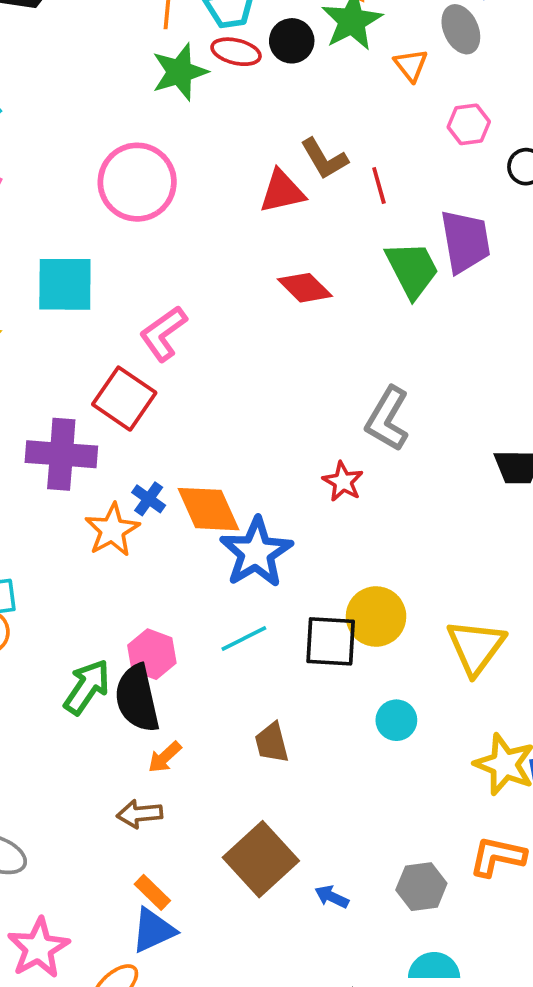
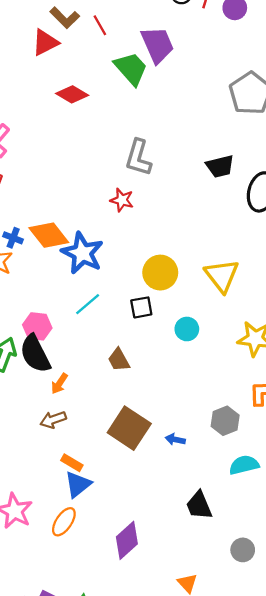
black square: (331, 641) -> (141, 307), moved, size x0.7

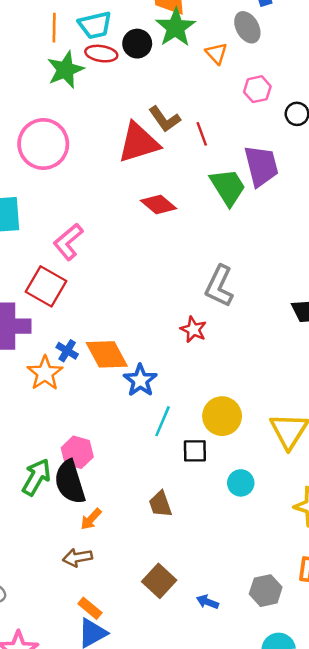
red triangle: (45, 42) -> (139, 143), size x1.4
blue star: (82, 253) -> (140, 380), size x0.7
cyan line: (88, 304) -> (163, 421), moved, turned -36
brown square: (129, 428) -> (159, 581), size x0.7

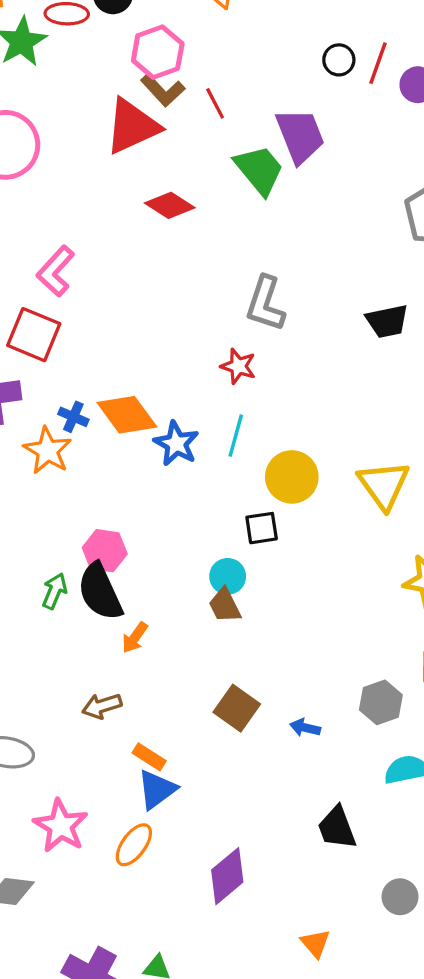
pink hexagon: (257, 89) -> (158, 52), moved, size x1.4
cyan line: (163, 421) -> (236, 436), moved
green arrow: (36, 477) -> (55, 591), size x0.7
cyan circle: (241, 483) -> (228, 576), moved
brown arrow: (77, 557) -> (102, 706), moved

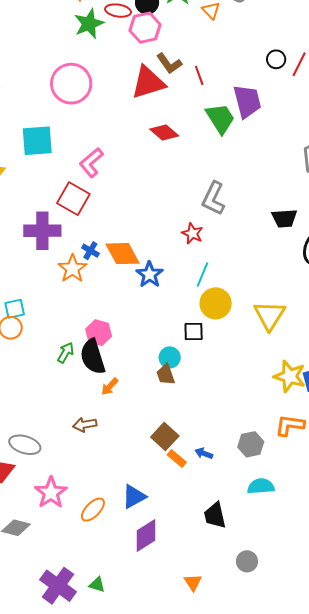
pink hexagon: (158, 52) -> (145, 28), moved
cyan line: (236, 436) -> (202, 274), moved
orange rectangle: (149, 757) -> (177, 458), moved
blue triangle: (157, 790) -> (134, 497), moved

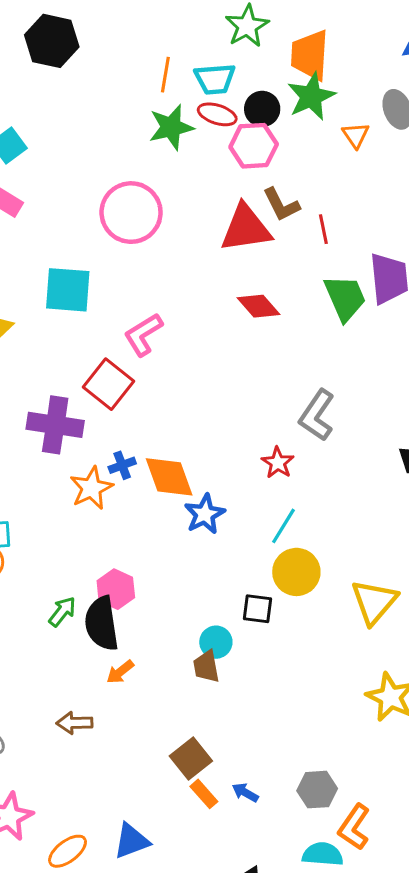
blue cross: (90, 251) -> (122, 465), turned 30
orange L-shape: (290, 425) -> (354, 827), moved, turned -72

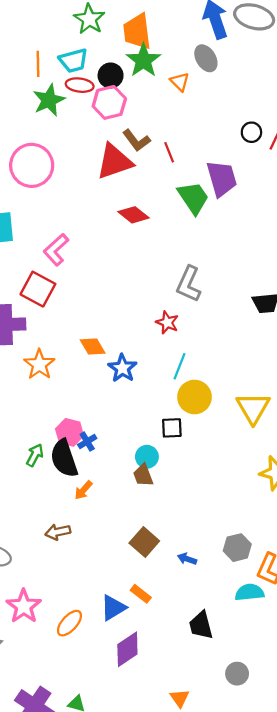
blue cross: (122, 465) -> (87, 442), moved
orange diamond: (169, 477) -> (93, 347), size x0.7
orange rectangle: (204, 794) -> (141, 594), moved

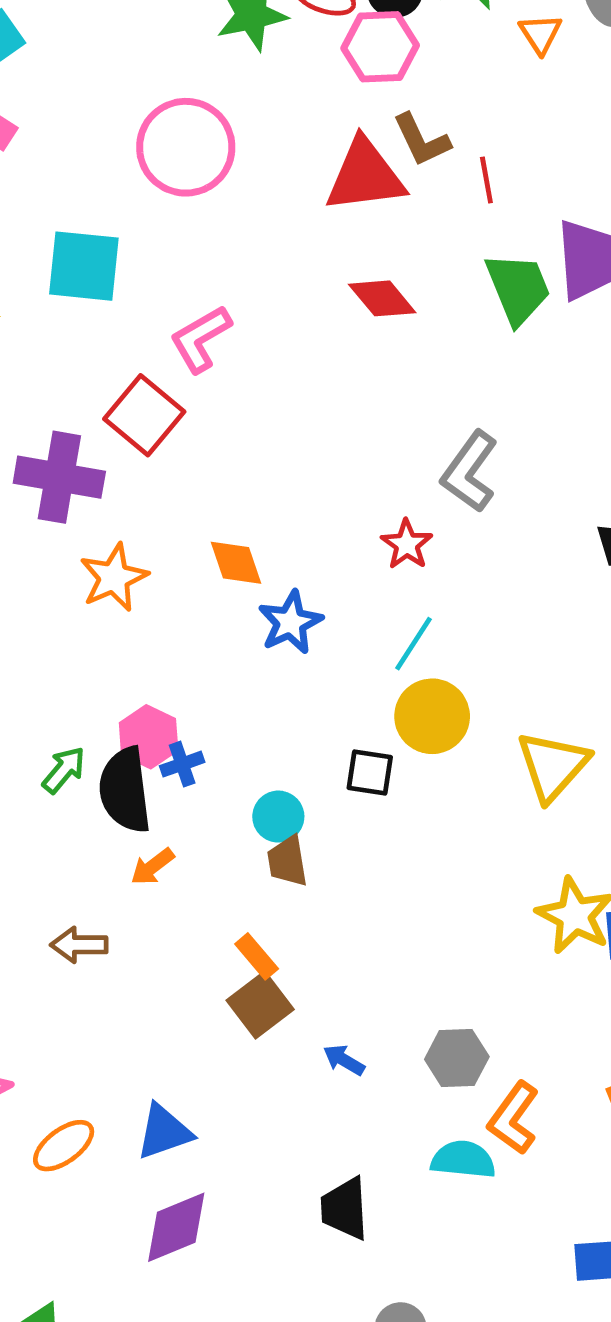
cyan circle: (147, 457) -> (278, 817), moved
orange rectangle: (141, 594) -> (257, 956), moved

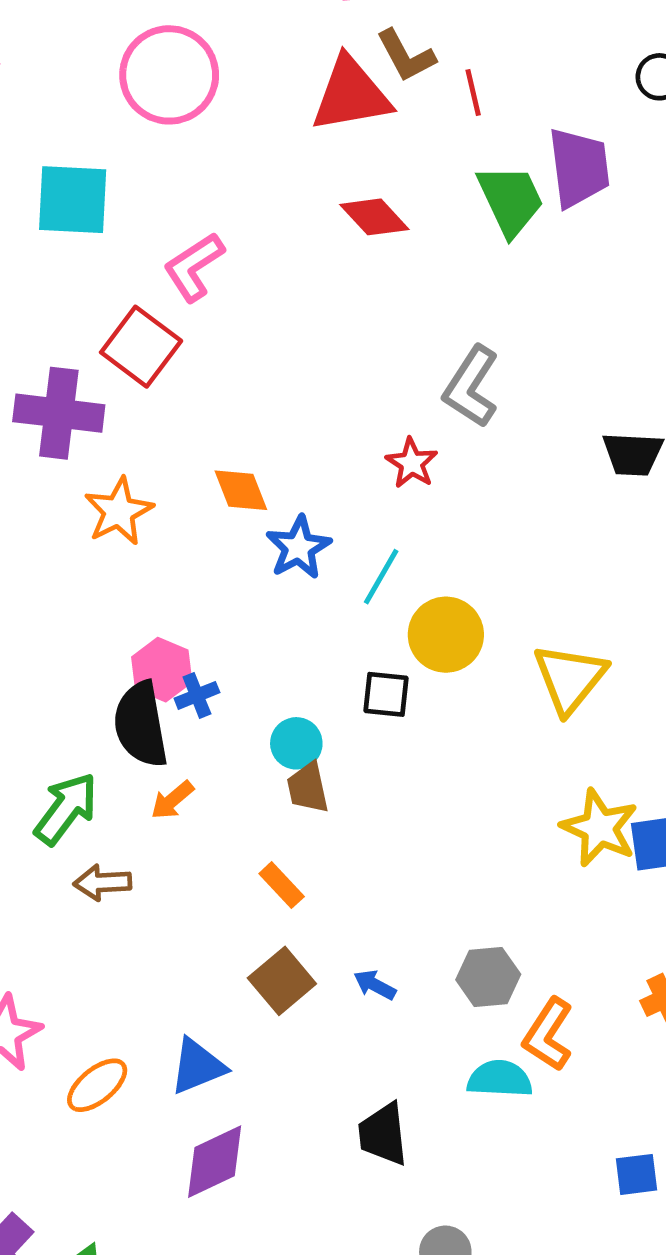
cyan line: (414, 644) -> (381, 577), moved
green arrow: (64, 770) -> (66, 809), moved, size x1.5
brown square: (260, 1005) -> (282, 981), moved

